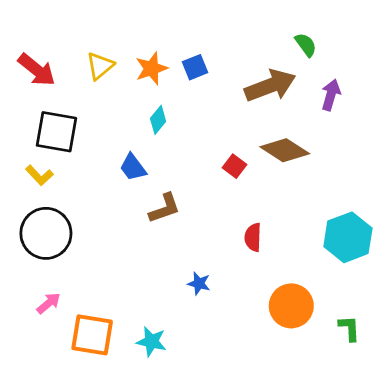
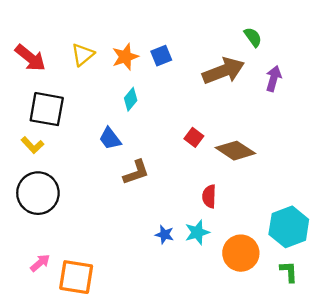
brown diamond: (285, 150) -> (235, 151), moved
cyan hexagon: (348, 237) -> (289, 227), moved
pink arrow: (49, 303) -> (40, 263), moved
cyan star: (151, 341) -> (197, 232), moved, turned -30

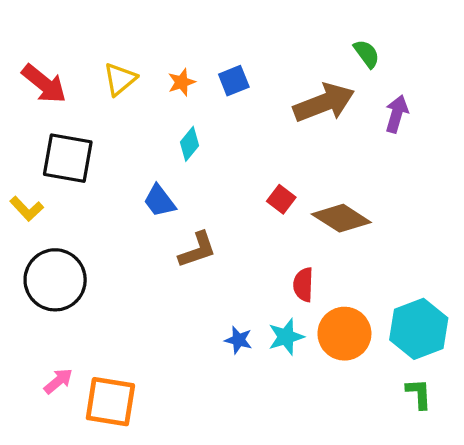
orange star: (125, 57) -> (182, 82), size x0.7
yellow L-shape: (33, 145) -> (27, 209), moved
orange circle: (241, 253) -> (344, 334), moved

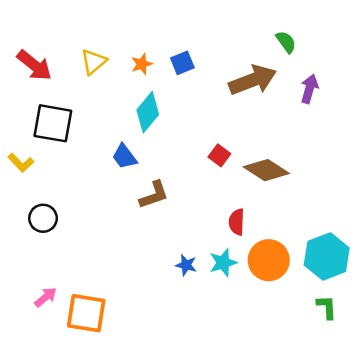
cyan diamond: (189, 144) -> (148, 112), size x1.5
black circle: (55, 280) -> (43, 218), size x0.6

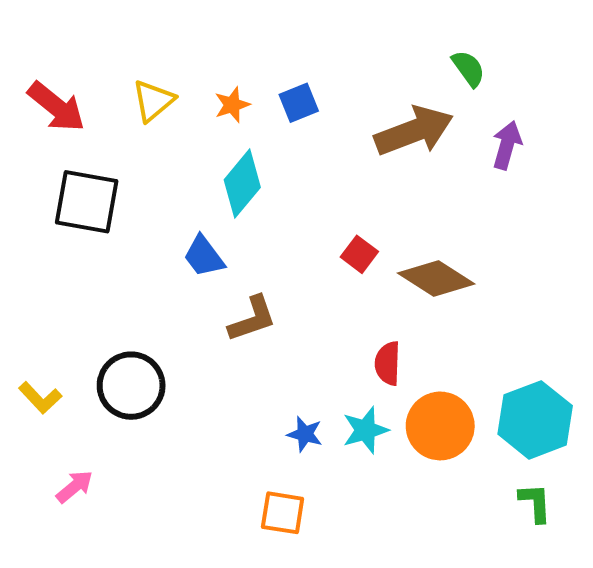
yellow L-shape: (21, 163) -> (40, 398), moved
black circle: (43, 218) -> (131, 386), moved, size x1.4
orange square: (86, 313) -> (283, 513), moved, size x0.7

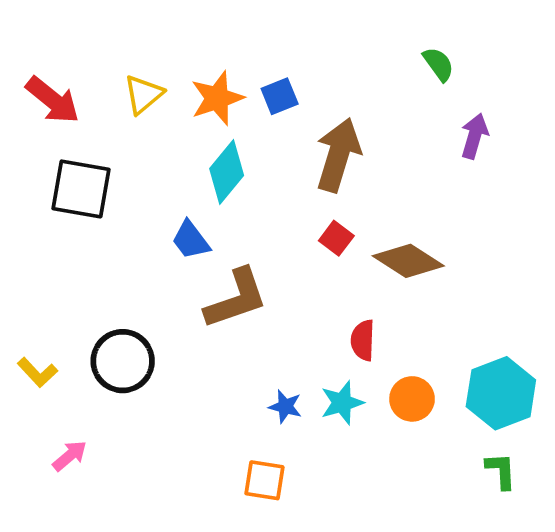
orange star: (232, 105) -> (217, 98), size x1.6
brown arrow: (414, 131) -> (338, 155), moved, turned -52
brown L-shape: (252, 319) -> (236, 299), size x1.4
orange circle: (440, 426) -> (412, 399), size x0.7

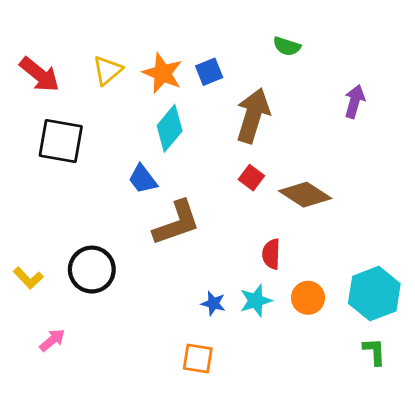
green semicircle: (439, 64) -> (287, 46), moved, turned 144
orange star: (217, 98) -> (162, 73), turned -30

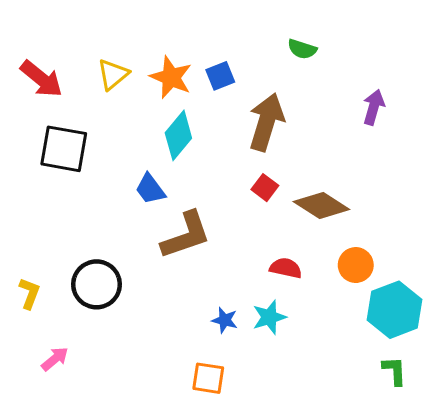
red semicircle: (271, 254) -> (286, 268), turned 100
yellow L-shape: (28, 278) -> (29, 293), turned -116
orange circle: (308, 298) -> (356, 265), moved

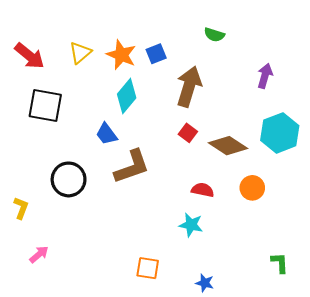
black circle: (97, 284) -> (69, 179), moved
cyan hexagon: (394, 310) -> (280, 133), moved
cyan star: (269, 317) -> (191, 225), turned 30
blue star: (225, 320) -> (205, 283), moved

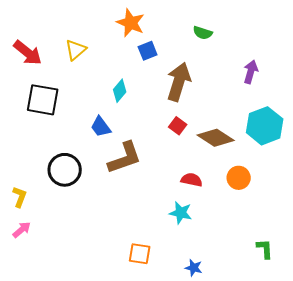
orange star: (121, 55) -> (131, 23), moved
cyan diamond: (127, 96) -> (120, 91), size x0.7
pink arrow: (39, 254) -> (22, 230), moved

